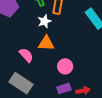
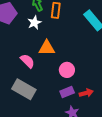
white star: (44, 21) -> (34, 23), moved

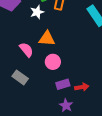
pink circle: (67, 70) -> (53, 62), moved
gray rectangle: (24, 89) -> (20, 77), size x0.7

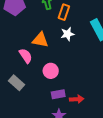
white star: (37, 12) -> (68, 34), moved
orange triangle: (47, 39) -> (40, 40), moved

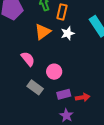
orange triangle: (40, 40) -> (43, 32), moved, turned -42
gray rectangle: (16, 83) -> (35, 87), moved

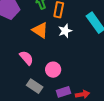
orange triangle: (43, 32) -> (40, 30), turned -48

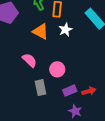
gray rectangle: (35, 86) -> (40, 88), turned 49

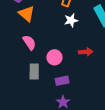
orange triangle: (41, 31) -> (27, 14), moved
red arrow: (89, 91) -> (86, 52), moved

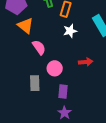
pink semicircle: (29, 43) -> (39, 47), moved
purple rectangle: (62, 81) -> (63, 91), turned -72

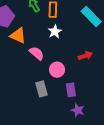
white star: (70, 31) -> (55, 32), moved

